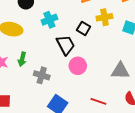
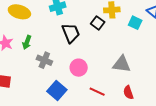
black square: (84, 28) -> (98, 23), moved
pink circle: (78, 66) -> (79, 68), moved

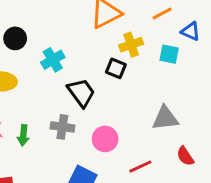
green arrow: (27, 42) -> (23, 135), moved
gray cross: (44, 60) -> (62, 127), moved
red line: (97, 92) -> (140, 167), turned -35

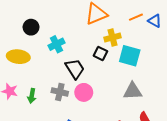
blue triangle: (191, 31) -> (155, 21), moved
cyan square: (169, 54) -> (130, 56), moved, size x1.5
pink circle: (105, 139) -> (84, 92), moved

